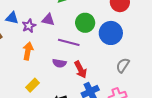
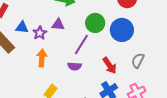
purple line: (69, 42) -> (81, 44), turned -65
red arrow: (81, 70) -> (110, 66), moved

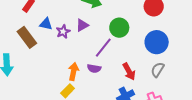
purple triangle: (58, 25) -> (82, 25), turned -40
blue circle: (122, 30) -> (157, 42), moved
orange arrow: (42, 58) -> (73, 71), moved

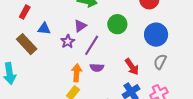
purple star: (63, 32) -> (68, 41), moved
purple line: (103, 48) -> (92, 45), moved

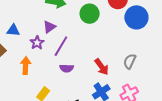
green circle: (117, 24) -> (90, 14), moved
blue circle: (156, 35) -> (136, 17), moved
orange arrow: (77, 73) -> (26, 66), moved

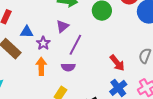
purple star: (37, 43) -> (43, 43), moved
purple semicircle: (67, 68) -> (68, 67), moved

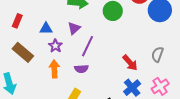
blue triangle: (27, 32) -> (46, 29), moved

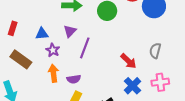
purple semicircle: (81, 69) -> (74, 79), moved
pink cross: (160, 86) -> (160, 82), turned 30

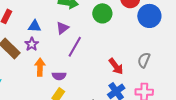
purple star: (53, 50) -> (32, 44), moved

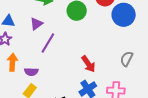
gray semicircle: (144, 60) -> (127, 59), moved

